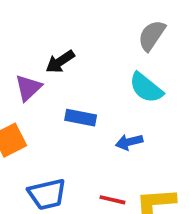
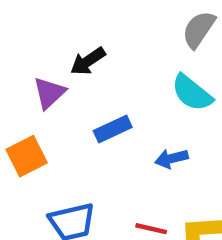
blue rectangle: (81, 118) -> (113, 129), turned -36

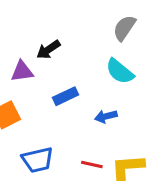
purple triangle: (49, 93) -> (22, 71), turned 35

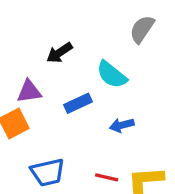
purple triangle: (22, 71) -> (29, 91), moved
cyan semicircle: (120, 71) -> (112, 75), moved

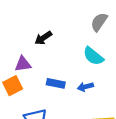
cyan semicircle: (112, 75) -> (93, 56), moved
blue rectangle: (78, 103) -> (56, 83), moved, turned 36

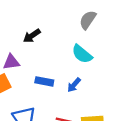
blue arrow: (85, 87) -> (74, 85), turned -35

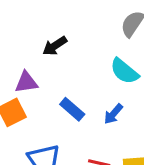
blue rectangle: (44, 81) -> (72, 109), turned 30

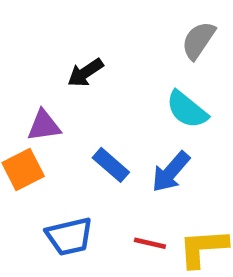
blue arrow: (113, 114) -> (171, 172), size x1.4

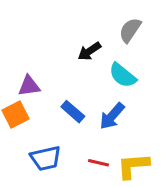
black arrow: (85, 73) -> (89, 51), moved

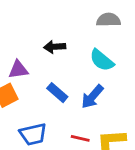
gray semicircle: (130, 30) -> (108, 20), turned 55
black arrow: (89, 51) -> (55, 47), moved, turned 30

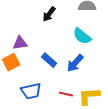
black arrow: (55, 47) -> (49, 14), moved, turned -49

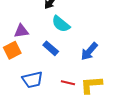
cyan semicircle: (82, 36) -> (61, 24), moved
blue arrow: (75, 63) -> (89, 51), moved

